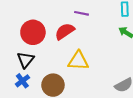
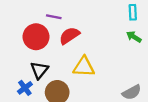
purple line: (81, 13) -> (54, 17), moved
black triangle: (26, 60) -> (39, 70), moved

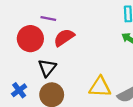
yellow triangle: (84, 67) -> (100, 87), moved
black triangle: (39, 70) -> (47, 68), moved

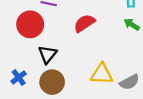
red semicircle: (64, 38) -> (84, 23), moved

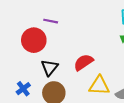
red semicircle: (84, 23) -> (83, 62), moved

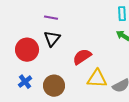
red circle: (34, 40) -> (27, 50), moved
black triangle: (50, 68) -> (52, 39), moved

